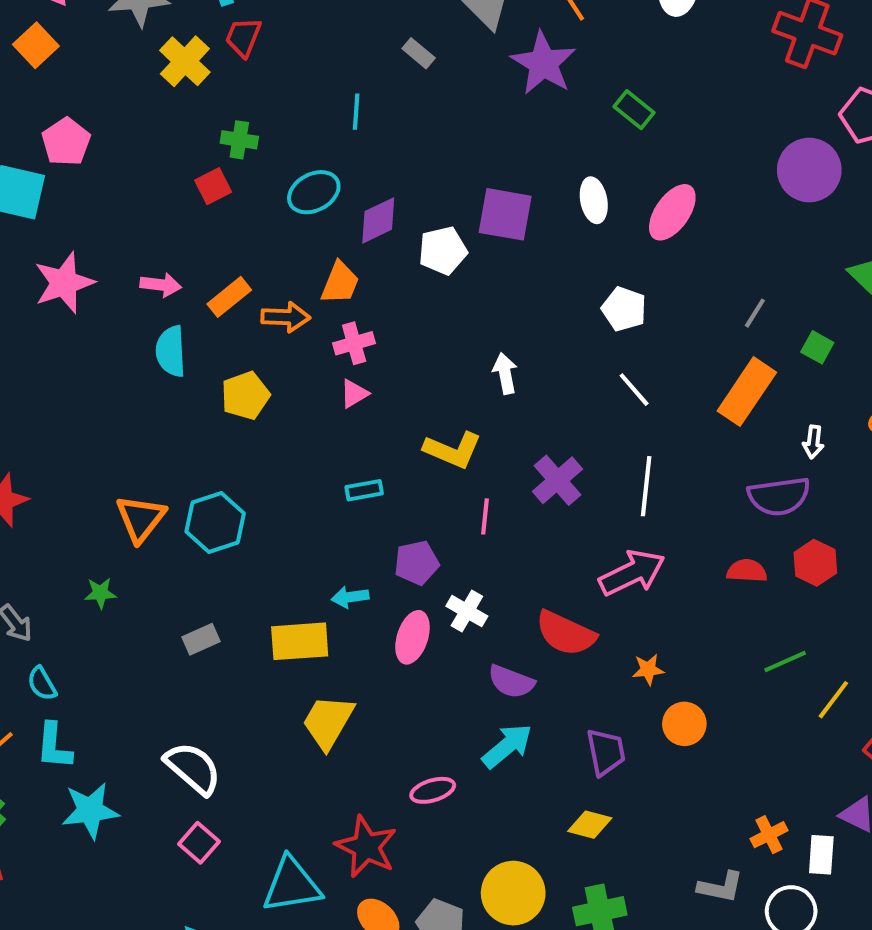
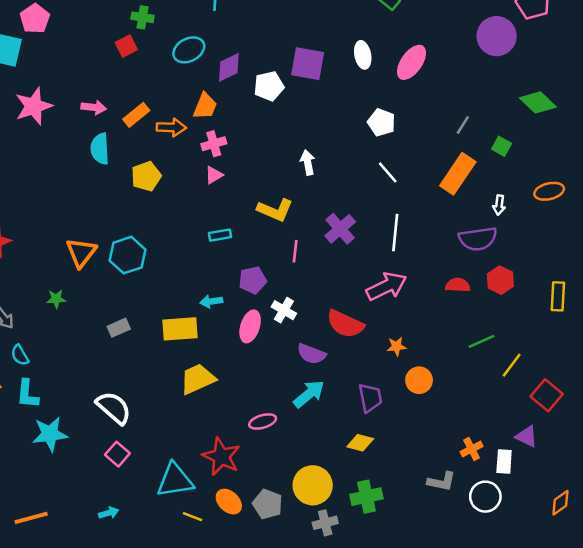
yellow trapezoid: (328, 722) -> (198, 379), turned 36

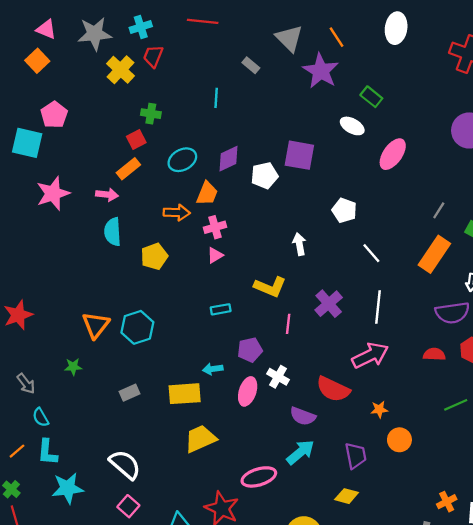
cyan ellipse: (189, 50) -> (182, 160), moved
white ellipse: (363, 55) -> (352, 126), moved, turned -50
orange rectangle: (136, 115) -> (128, 169), moved
white pentagon: (381, 122) -> (344, 210), moved
pink ellipse: (263, 421) -> (259, 477), size x1.4

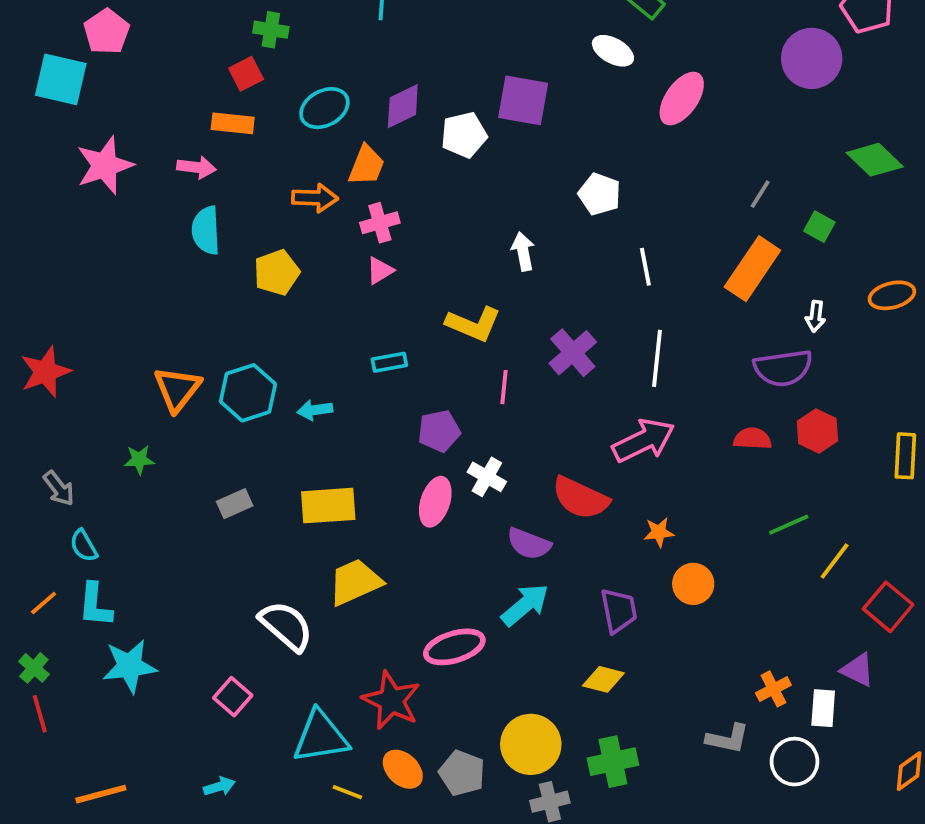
orange rectangle: (128, 169) -> (233, 123), turned 45
white line: (371, 253) -> (645, 267), turned 30
cyan arrow: (213, 369) -> (315, 410), moved
white semicircle: (125, 465) -> (286, 626), moved

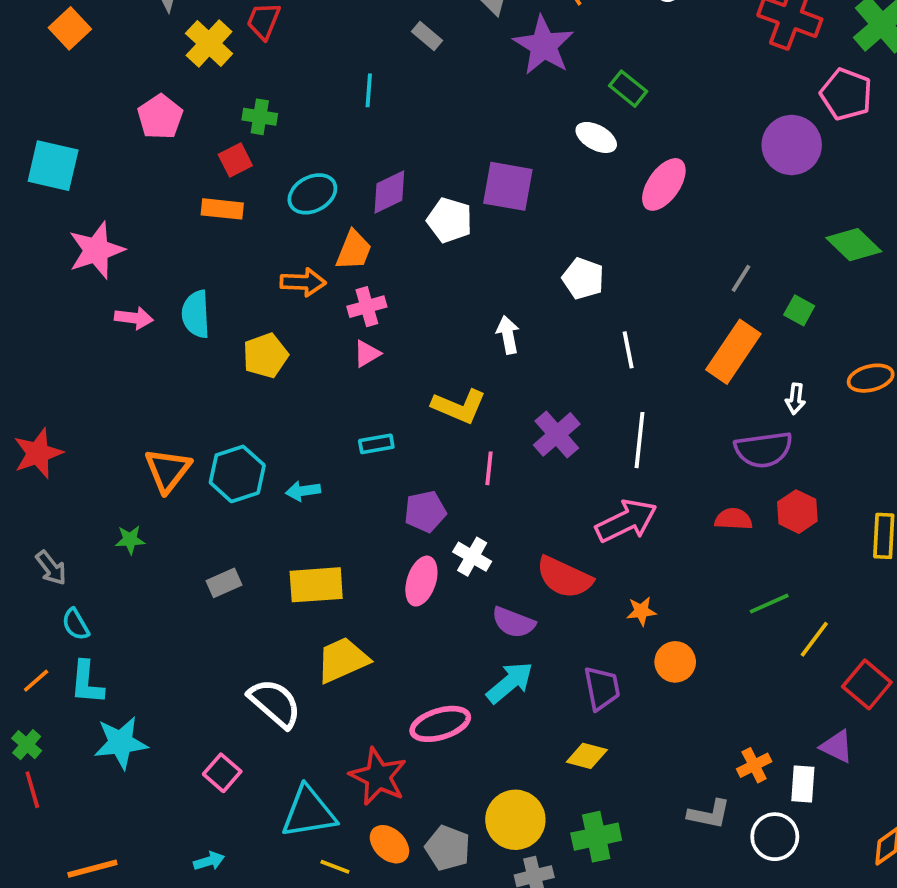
pink pentagon: (107, 32) -> (160, 117), moved
white pentagon: (464, 135) -> (450, 220), turned 30
pink arrow: (196, 167) -> (134, 318), moved

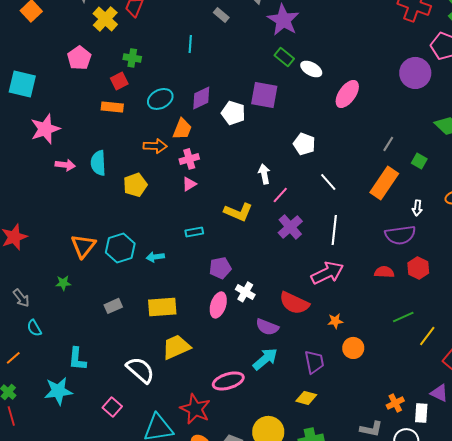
green rectangle: (628, 89) -> (284, 57), moved
white line: (628, 350) -> (328, 182), turned -30
pink line: (489, 468) -> (280, 195), moved, turned 36
cyan L-shape: (87, 683) -> (77, 359), moved

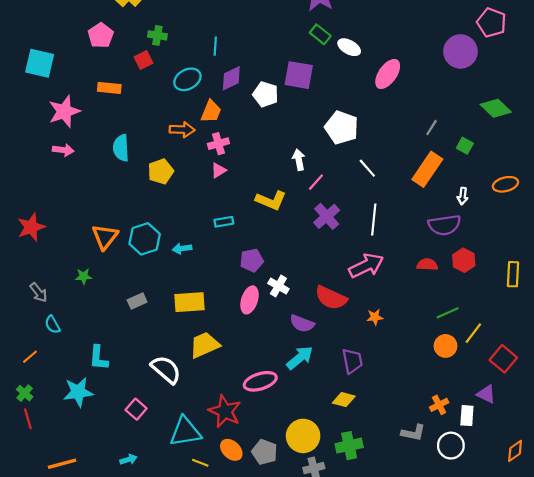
cyan line: (190, 44) -> (215, 46), moved
orange rectangle: (112, 107) -> (109, 88), moved
white pentagon: (304, 144) -> (342, 128), size x1.4
pink arrow: (65, 165) -> (63, 150), moved
orange circle: (353, 348) -> (445, 346), moved

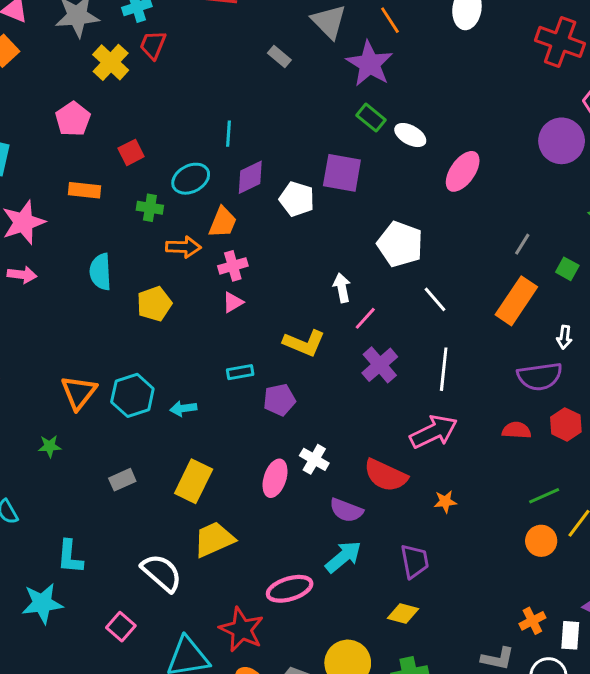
green cross: (157, 35) -> (150, 208), moved
purple pentagon: (252, 260) -> (279, 400), moved
yellow rectangle: (190, 302) -> (194, 481), turned -60

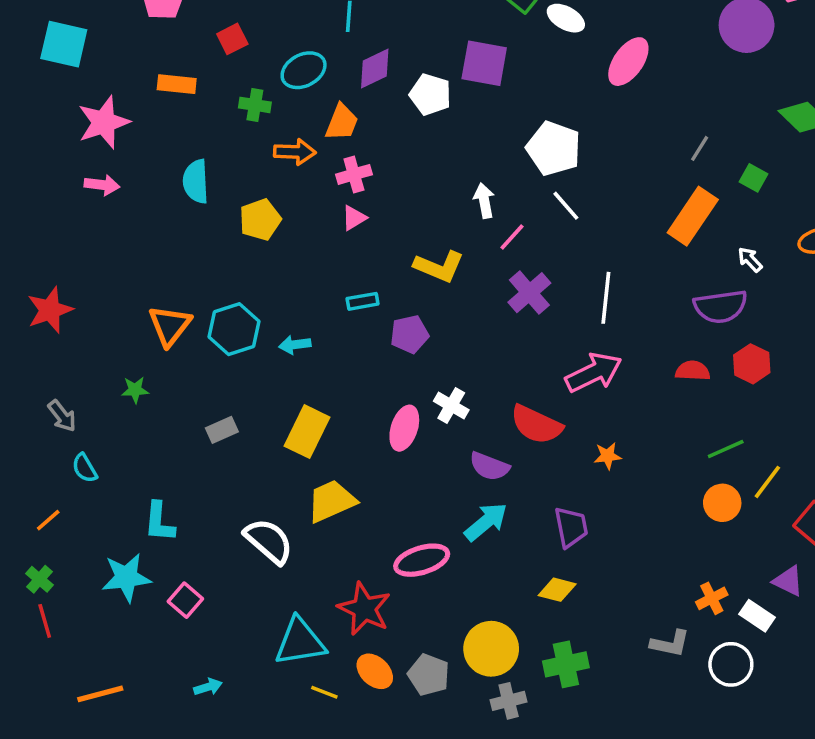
white line: (435, 299) -> (566, 206), moved
white arrow: (564, 337) -> (750, 260), turned 130
pink square: (121, 627) -> (185, 600), moved
white rectangle: (570, 635) -> (757, 616), turned -60

